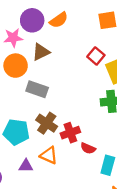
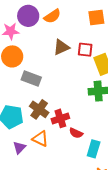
brown triangle: (41, 52) -> (61, 47), moved
red square: (96, 56) -> (85, 50), turned -35
purple triangle: (26, 166) -> (19, 148), turned -48

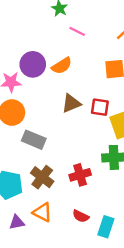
red cross: (60, 118) -> (80, 175), moved
red semicircle: (76, 133) -> (81, 216), moved
purple triangle: (19, 148) -> (17, 222), turned 32

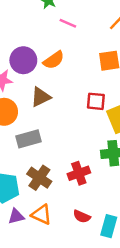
brown triangle: (71, 103) -> (41, 97), moved
gray rectangle: (34, 140) -> (28, 139), turned -35
purple triangle: (17, 222) -> (16, 216), moved

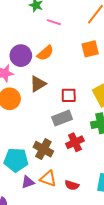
red square: (96, 101) -> (69, 95), moved
gray rectangle: (28, 139) -> (62, 118), moved
red semicircle: (82, 216) -> (72, 185), moved

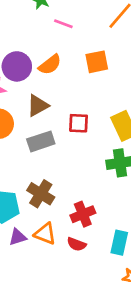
orange square: (90, 49) -> (97, 62), moved
gray rectangle: (62, 118) -> (41, 141), moved
red cross: (75, 142) -> (83, 214), moved

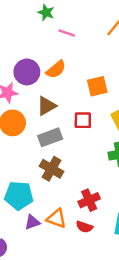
orange square: (97, 62) -> (97, 86), moved
brown cross: (41, 194) -> (51, 169), moved

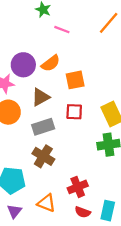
orange square: (97, 86) -> (75, 80), moved
purple triangle: (32, 222) -> (14, 211), moved, turned -35
red semicircle: (84, 227) -> (83, 212), moved

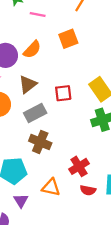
orange square: (75, 80) -> (68, 39), moved

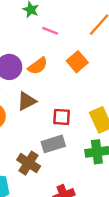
orange square: (68, 39) -> (77, 62), turned -30
gray rectangle: (35, 113) -> (53, 144), moved

